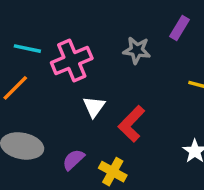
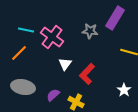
purple rectangle: (179, 28) -> (115, 18), size x1.6
pink cross: (72, 61) -> (52, 37), turned -30

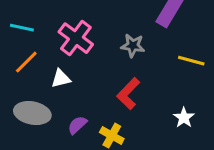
cyan line: (26, 30) -> (22, 28), moved
gray star: (90, 31) -> (133, 46), moved
white triangle: (65, 64) -> (61, 79), moved, turned 40

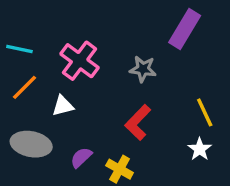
yellow line: (191, 61) -> (205, 112), moved, turned 50

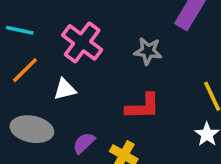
red L-shape: (138, 122) -> (143, 107), turned -135

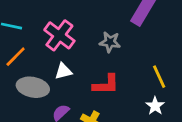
white triangle: (65, 89) -> (63, 71), moved
gray ellipse: (32, 129) -> (33, 87), moved

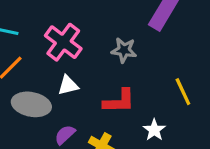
white star: (155, 106) -> (154, 130), moved

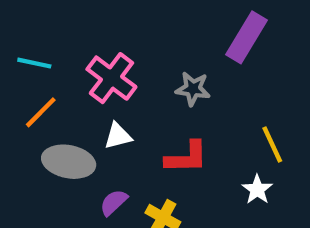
white star: (154, 130) -> (257, 190), moved

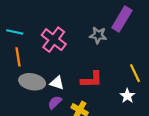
gray star: (193, 89) -> (98, 35), moved
orange line: (41, 112) -> (18, 57), turned -54
white triangle: (118, 136) -> (57, 83), moved, turned 32

